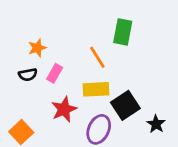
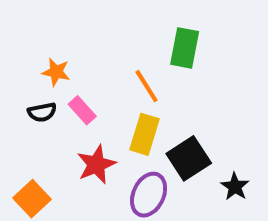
orange star: (37, 48) -> (56, 72), turned 30
pink rectangle: (55, 73) -> (82, 110), turned -72
yellow rectangle: (96, 89) -> (145, 134), turned -70

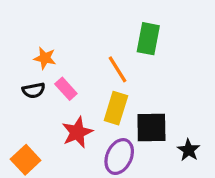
black square: (189, 158) -> (151, 127), turned 32

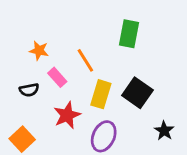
orange line: (118, 69) -> (85, 60), moved
black semicircle: (34, 90) -> (29, 90), moved
black square: (151, 127) -> (137, 93), moved, turned 36

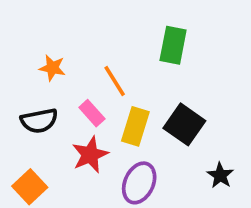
pink rectangle: (57, 77) -> (92, 113), moved
black semicircle: (29, 90) -> (39, 121), size x1.4

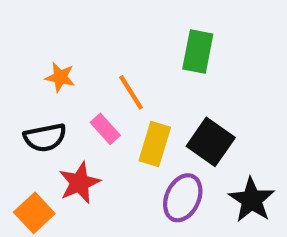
red star: (90, 155) -> (79, 183), moved
black star: (220, 175) -> (252, 200), size x1.5
purple ellipse: (139, 183) -> (183, 198), moved

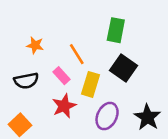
black square: (211, 142) -> (123, 68), moved
red star: (79, 183) -> (64, 106), moved

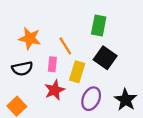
orange star: (35, 45) -> (30, 38), size x1.5
pink rectangle: (62, 76) -> (52, 64), turned 48

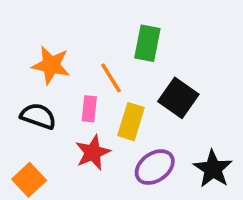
green rectangle: (99, 25) -> (147, 43), moved
black semicircle: (22, 69) -> (38, 116), turned -150
purple ellipse: (91, 99) -> (155, 167), turned 30

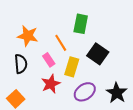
pink rectangle: (89, 109) -> (49, 60), turned -40
black semicircle: (38, 116) -> (21, 64), turned 66

